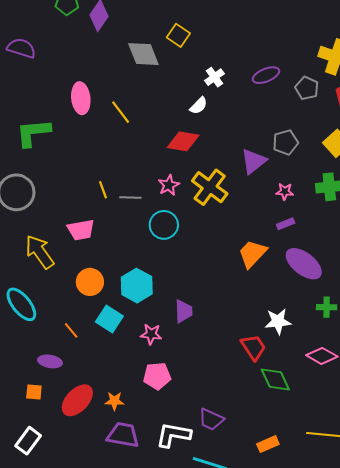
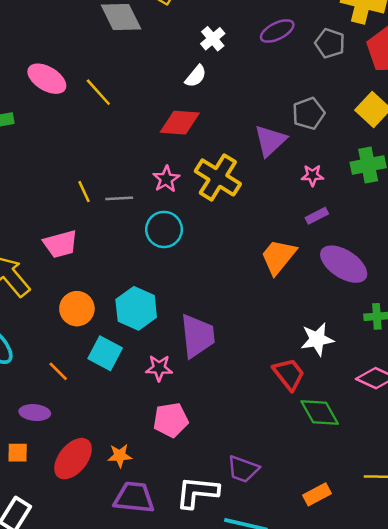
pink ellipse: (81, 98) -> (47, 79), turned -48
purple trapezoid: (184, 311) -> (197, 336), size x1.5

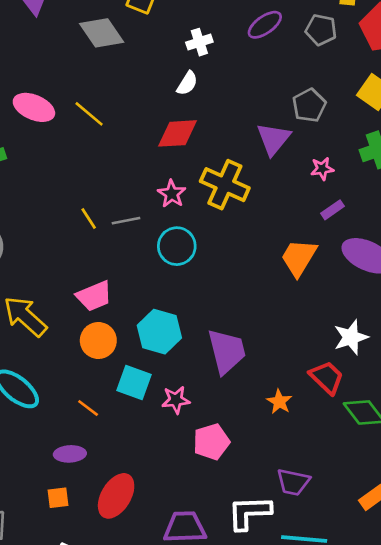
white cross: (213, 39) -> (199, 42), turned 30
pink trapezoid: (60, 244) -> (94, 296), moved
pink star: (159, 368) -> (176, 400), moved
orange star: (120, 456) -> (279, 402), moved, turned -30

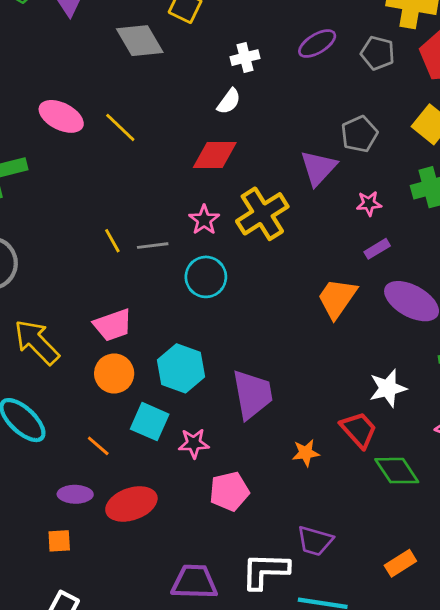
yellow cross: (225, 185) -> (262, 214), turned 30
orange star: (279, 402) -> (306, 453), turned 30
red ellipse: (116, 496) -> (131, 504), moved, turned 36

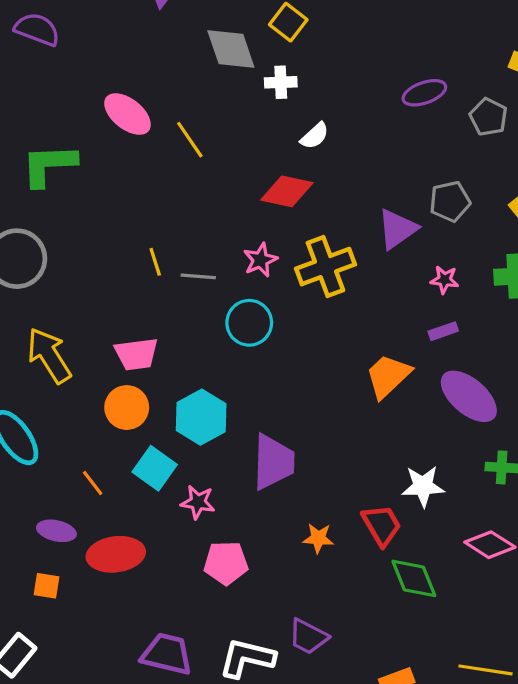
white cross: (245, 58) -> (281, 82), moved
orange square: (59, 541) -> (46, 586), moved

